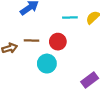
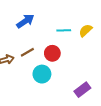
brown line: (32, 41) -> (27, 52), turned -32

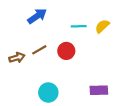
cyan circle: (42, 74) -> (48, 92), moved
purple rectangle: (82, 90) -> (99, 90), turned 35

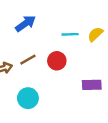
purple rectangle: (99, 90) -> (92, 85), moved
cyan circle: (48, 92) -> (28, 98), moved

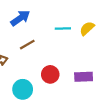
brown line: (28, 60) -> (27, 45), moved
red circle: (57, 61) -> (50, 74), moved

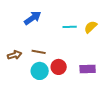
brown line: (27, 45) -> (39, 52), moved, turned 40
cyan circle: (23, 89) -> (40, 71), moved

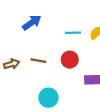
red circle: (59, 67) -> (70, 60), moved
cyan circle: (40, 71) -> (48, 98), moved

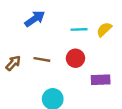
brown arrow: (12, 64) -> (13, 63), turned -32

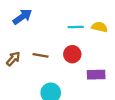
blue arrow: (35, 19) -> (22, 17), moved
yellow semicircle: (104, 29) -> (100, 27), turned 56

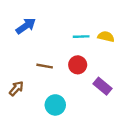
brown arrow: (13, 59) -> (16, 88), moved
purple rectangle: (96, 75) -> (102, 86), turned 42

